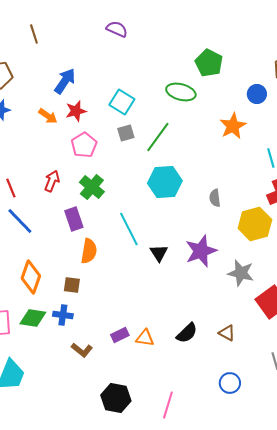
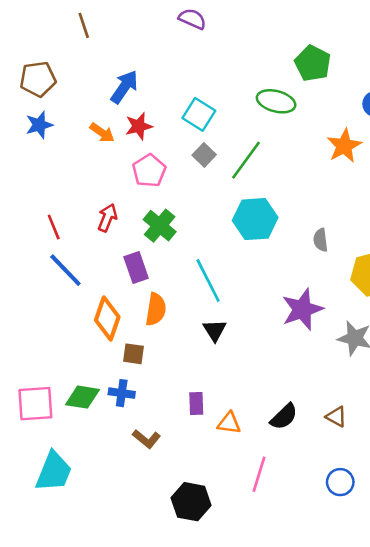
gray square: (126, 133) -> (204, 155), turned -30
black triangle: (159, 253) -> (215, 330), moved
orange diamond: (31, 277) -> (107, 319), moved
purple rectangle: (120, 335) -> (196, 404), moved, turned -66
pink line: (168, 405) -> (259, 474), moved

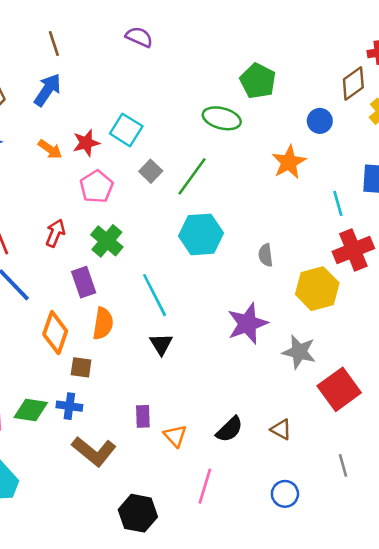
brown line: (84, 25) -> (54, 43), moved
blue arrow: (124, 87) -> (47, 90), moved
cyan square: (199, 114) -> (126, 130), moved
orange triangle: (229, 423) -> (175, 436), turned 40
brown L-shape: (147, 439) -> (94, 451), size x1.6

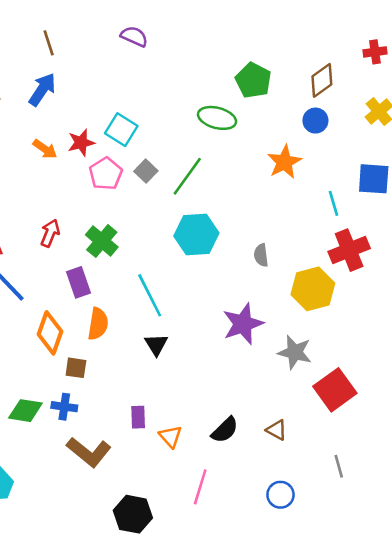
brown diamond: (353, 83) -> (322, 80), moved
pink pentagon: (97, 187) -> (106, 174), moved

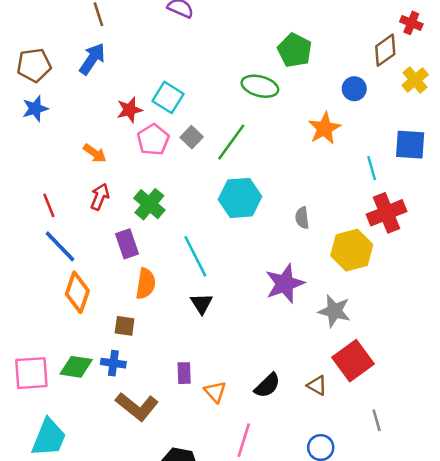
red cross: (375, 52) -> (411, 23), turned 30
brown diamond: (322, 80) -> (385, 50), moved
orange arrow: (45, 149) -> (95, 153), moved
orange diamond: (50, 333) -> (77, 292), moved
red square: (335, 390) -> (353, 361), moved

